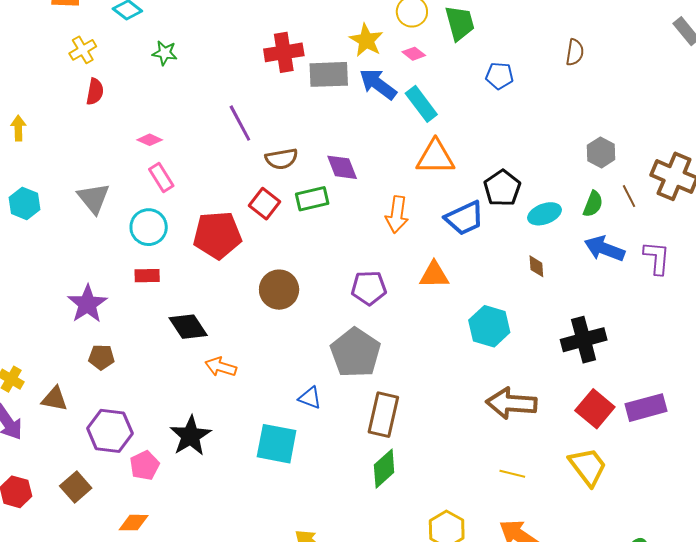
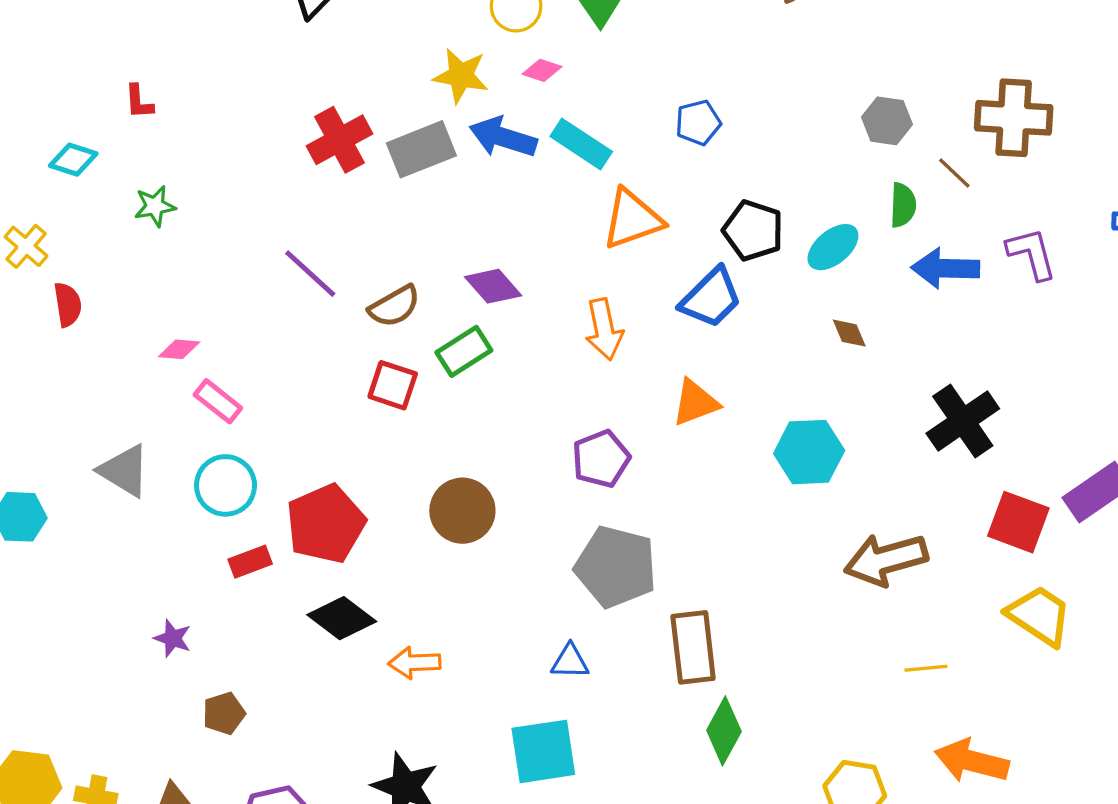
blue pentagon: (499, 76) -> (698, 123), moved
red pentagon: (217, 235) -> (326, 524), moved
purple star: (87, 304) -> (173, 638), size x0.6

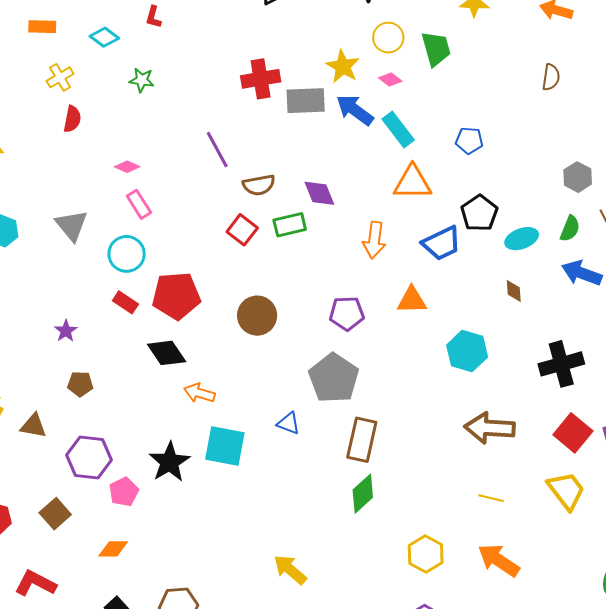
red rectangle: (250, 562) -> (125, 302), turned 35
cyan square: (543, 751) -> (225, 446), moved

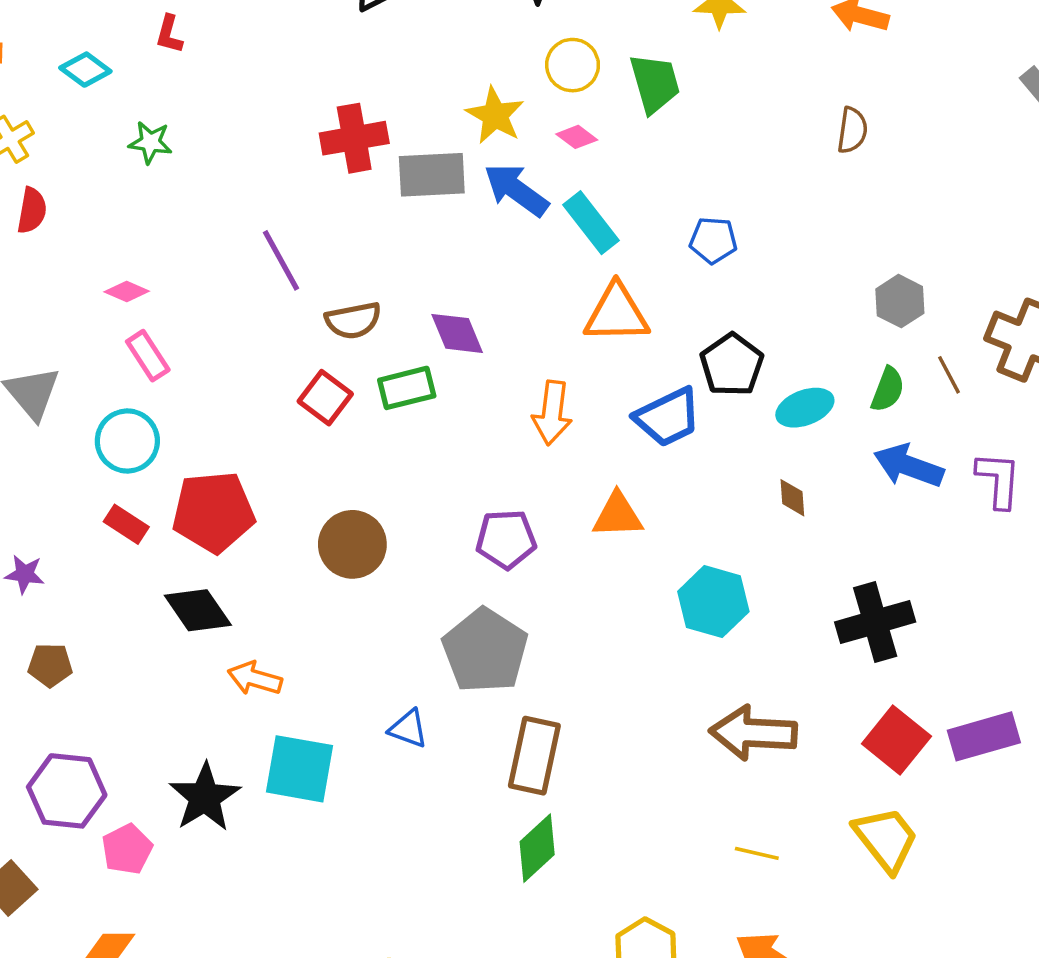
purple star: (66, 331) -> (25, 574), turned -30

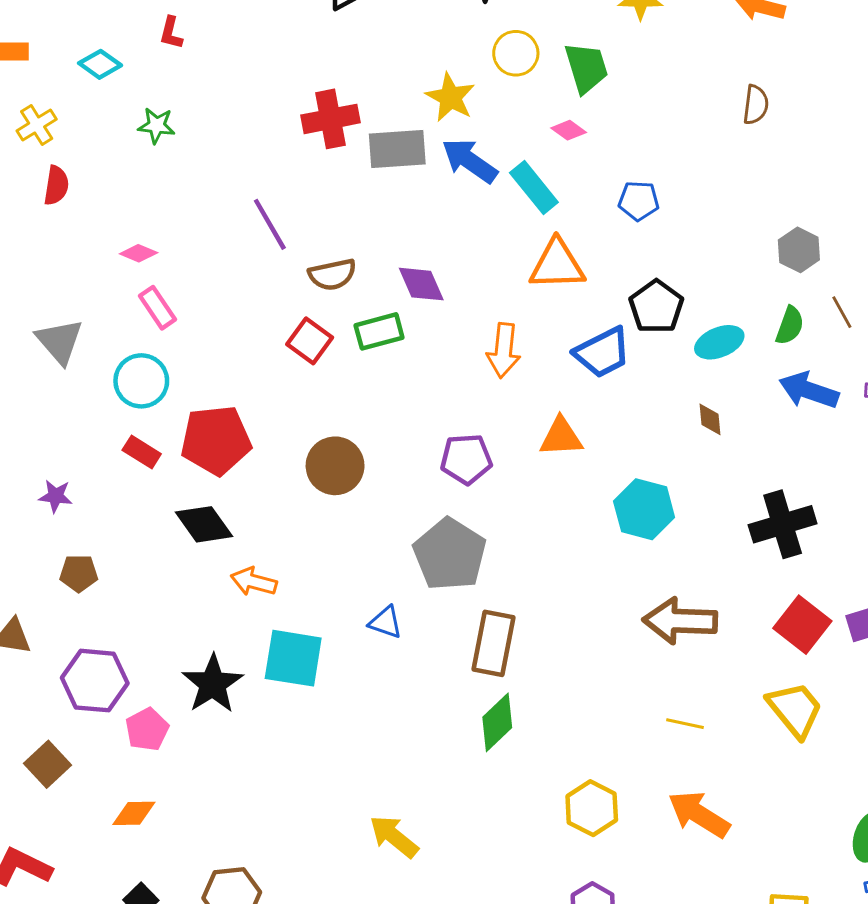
pink diamond: (577, 137) -> (569, 130), moved

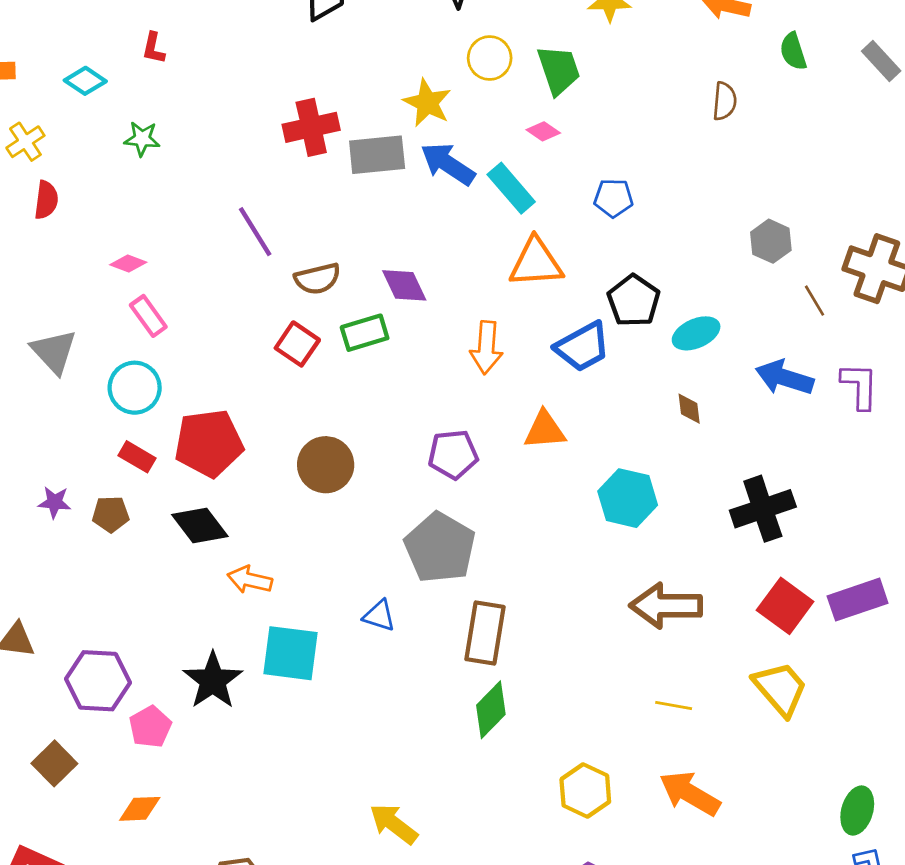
green semicircle: (790, 326) -> (793, 51), moved, turned 144
brown pentagon: (79, 573) -> (111, 514), moved

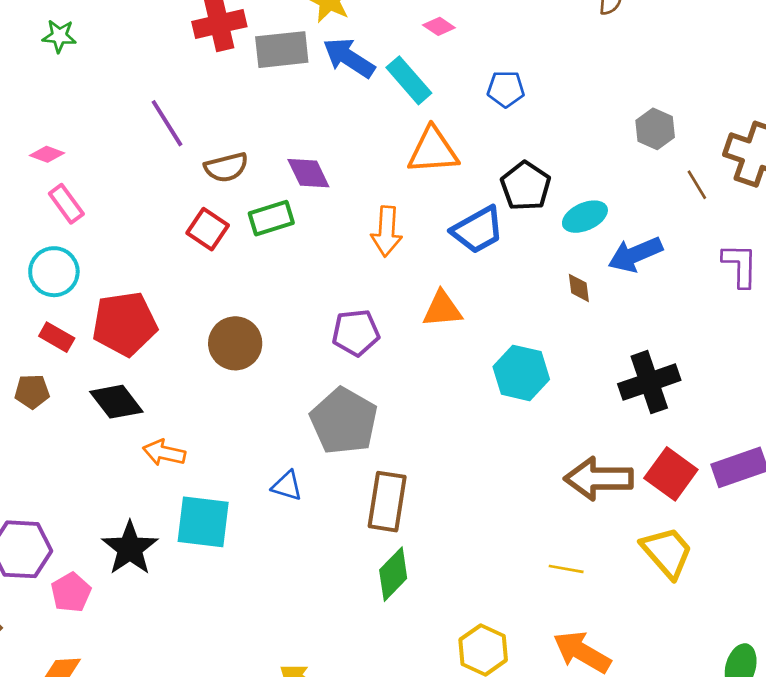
blue arrow: (784, 378) -> (635, 254), moved, turned -40
brown arrow: (666, 606) -> (599, 479), moved

